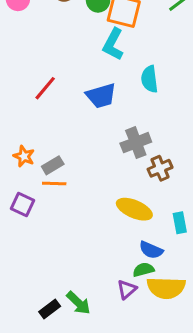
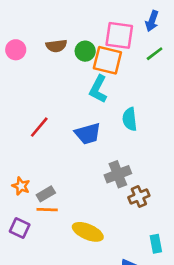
yellow ellipse: (134, 209) -> (88, 232), moved

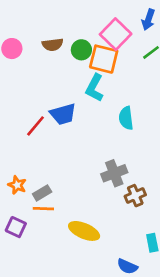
pink square: (119, 35) -> (116, 34), turned 36
blue trapezoid: (88, 134) -> (63, 114), moved

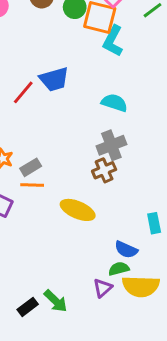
cyan L-shape: (95, 88) -> (113, 41), moved
cyan semicircle: (126, 118) -> (114, 103), moved, turned 115
brown cross: (135, 196) -> (104, 170), moved

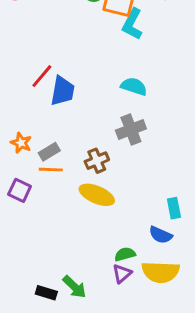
blue trapezoid: (54, 79) -> (63, 91), moved, turned -64
brown cross: (104, 170) -> (97, 161), moved
blue semicircle: (126, 250) -> (161, 235), moved
green semicircle: (119, 269) -> (125, 254), moved
black rectangle: (28, 307) -> (46, 293), turned 54

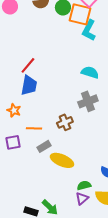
blue trapezoid: (63, 91) -> (29, 85), moved
gray rectangle: (49, 152) -> (44, 146), moved
purple square: (20, 190) -> (13, 142), turned -35
yellow ellipse: (97, 195) -> (62, 160), moved

